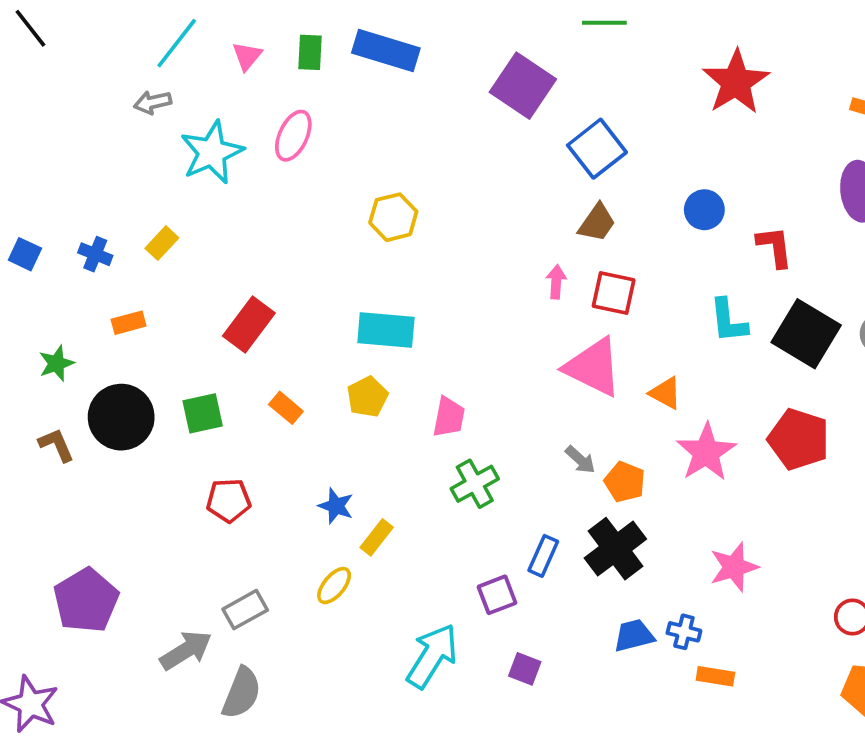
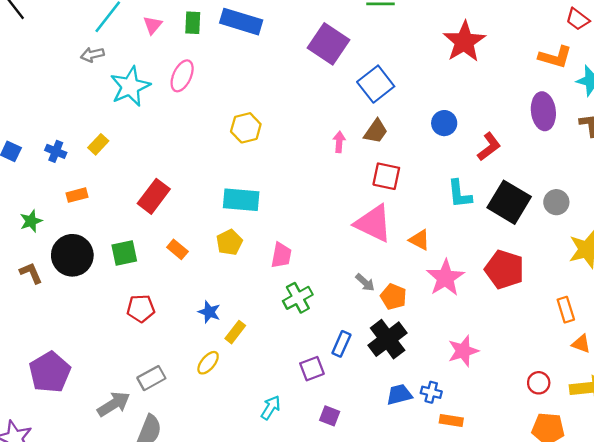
red L-shape: (775, 247) -> (489, 147), turned 60
pink arrow: (556, 282) -> (339, 142), moved
cyan arrow: (432, 656) -> (271, 408), size x0.6

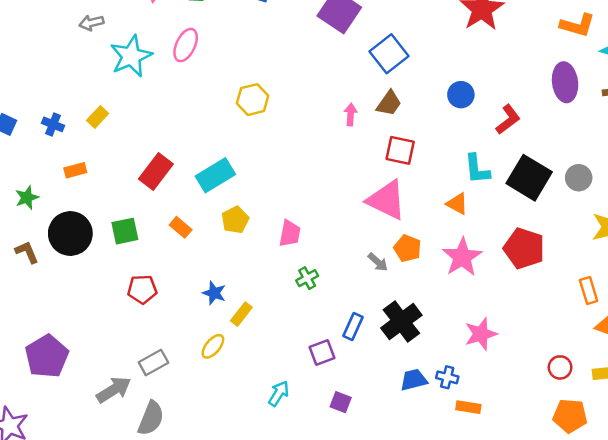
cyan rectangle: (241, 200) -> (215, 175), moved, turned -36
orange triangle: (419, 240) -> (457, 204), moved
orange pentagon: (393, 297) -> (408, 248), moved
green cross: (298, 298) -> (307, 278), size x0.7

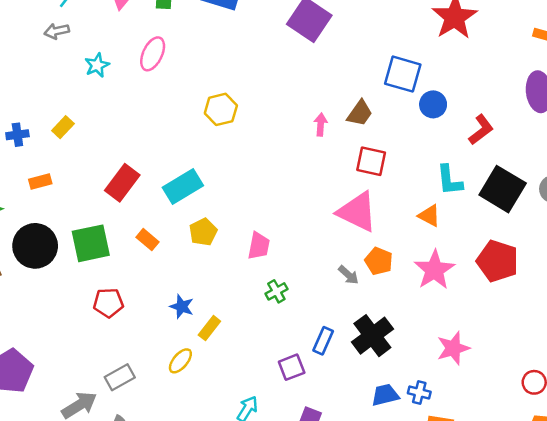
blue square: (389, 54) -> (403, 74), moved, turned -36
cyan star: (131, 56) -> (97, 65), size x0.6
blue cross: (53, 124) -> (17, 135), turned -30
green square: (125, 231) -> (91, 243), size x1.4

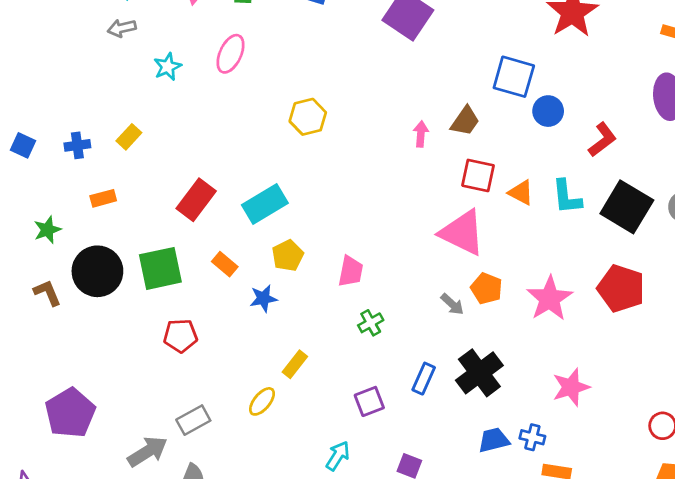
orange triangle: (429, 216) -> (521, 193), moved
blue star: (182, 307) -> (263, 298), moved, turned -30
purple square: (292, 367) -> (369, 401), moved

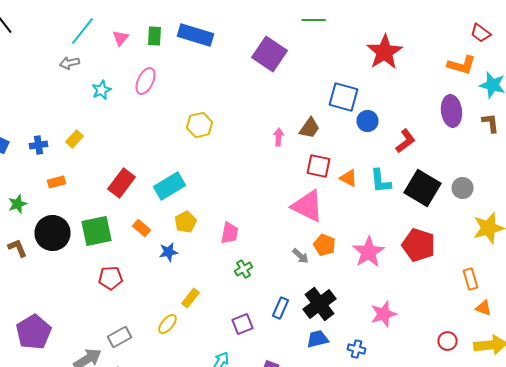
blue trapezoid: (494, 440) -> (318, 339), moved

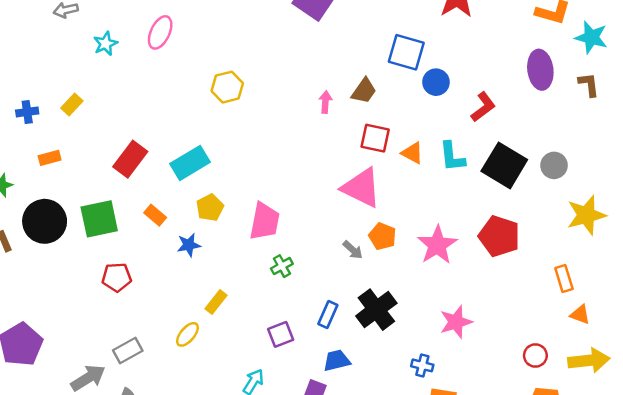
pink trapezoid: (230, 233) -> (265, 221), size x1.4
blue trapezoid: (318, 339) -> (337, 360), moved

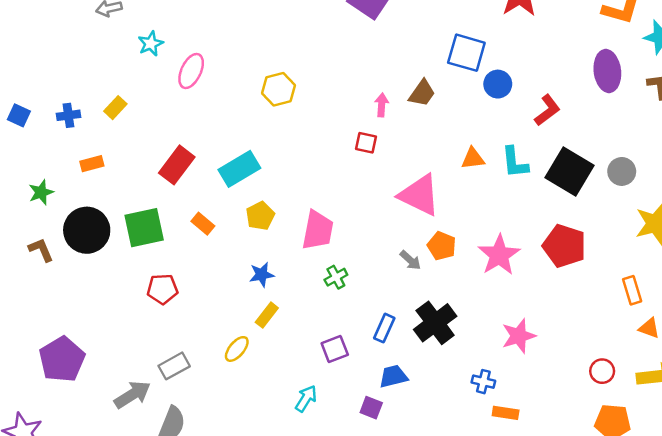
pink ellipse: (160, 32) -> (191, 71), moved
red square: (375, 138) -> (366, 143), moved, size x0.7
orange triangle: (412, 153) -> (473, 158), turned -35
blue star: (189, 245) -> (262, 275), moved

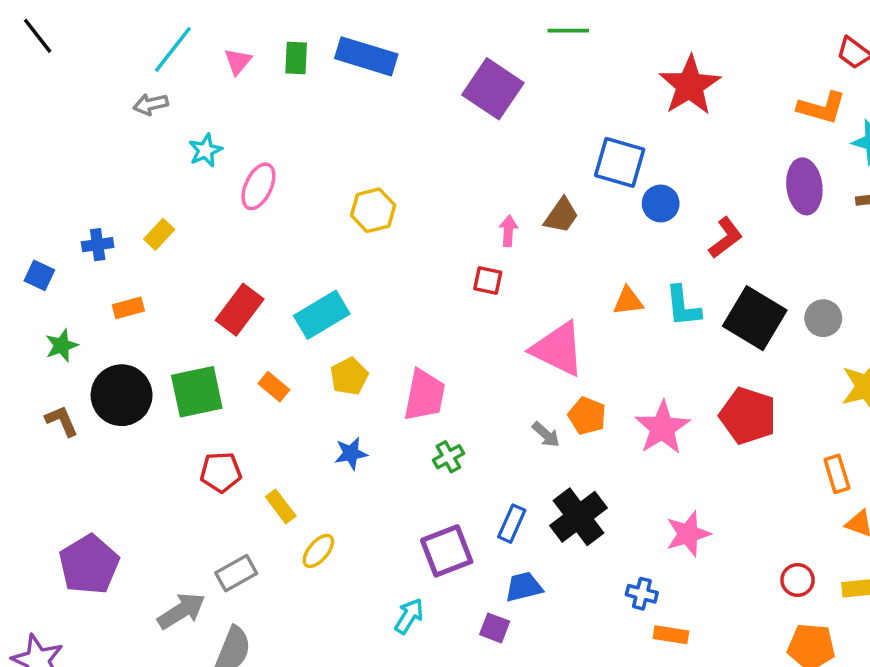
blue square: (19, 115) -> (39, 275), moved
yellow rectangle: (267, 315) -> (281, 506), moved, turned -75
purple square: (335, 349) -> (447, 551), size x1.4

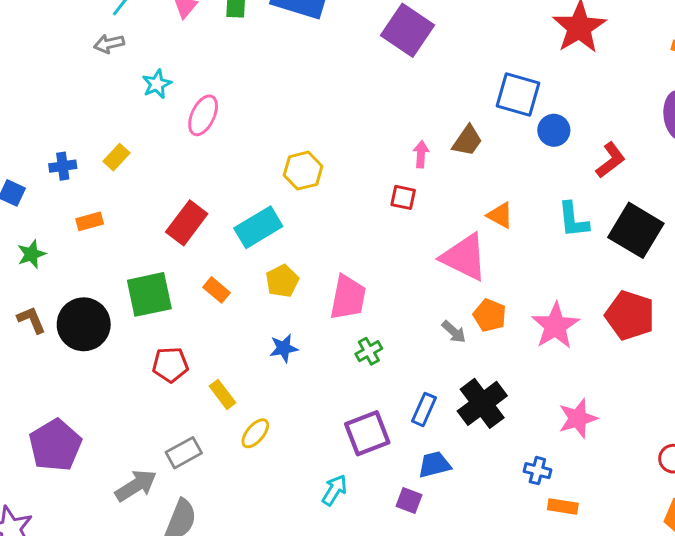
yellow hexagon: (373, 210) -> (303, 171), moved
orange triangle: (628, 301) -> (500, 215), moved, turned 36
black circle: (122, 395) -> (84, 324), moved

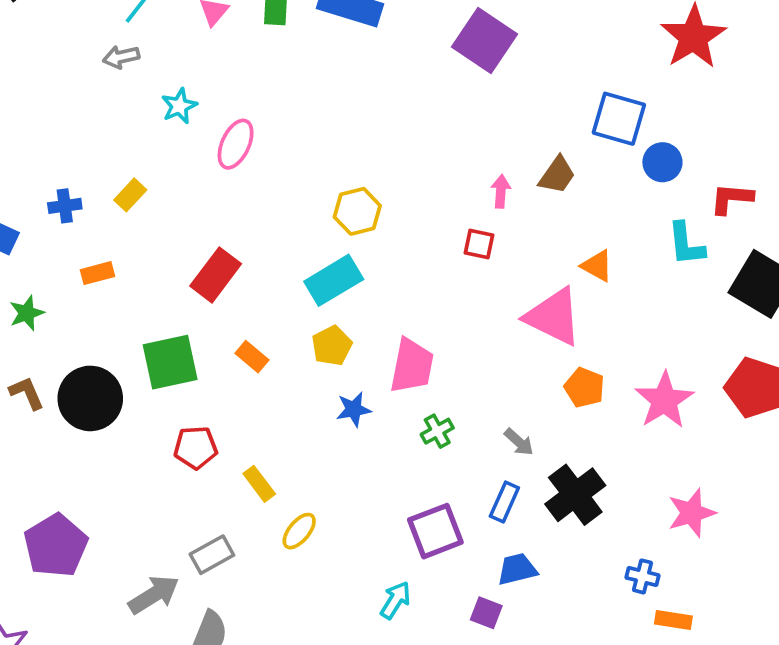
red L-shape: (611, 160) -> (731, 199), turned -138
cyan L-shape: (573, 220) -> (686, 244), moved
cyan rectangle: (258, 227) -> (334, 280), moved
gray arrow: (454, 332) -> (519, 442), moved
blue star: (284, 348) -> (354, 409), moved

